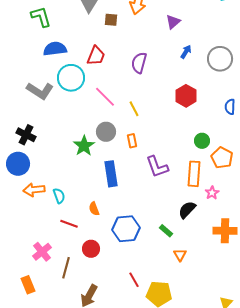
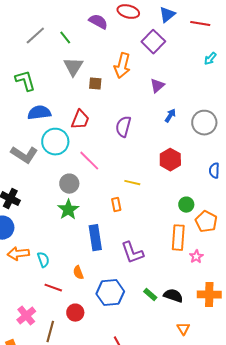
yellow line: (134, 109) -> (132, 183), moved, turned -49
gray circle: (106, 132) -> (69, 184), moved
purple L-shape: (157, 167) -> (132, 253), moved
black semicircle: (187, 210) -> (173, 296), moved, turned 66
orange triangle: (180, 255) -> (183, 329), moved

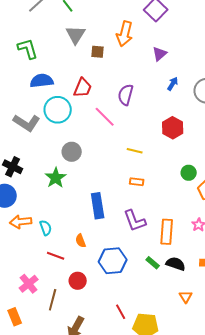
pink line: (89, 161) -> (105, 117), moved
orange rectangle: (116, 205) -> (137, 182), moved, turned -72
green star: (68, 210) -> (56, 178), moved
orange rectangle: (178, 238) -> (167, 232), moved

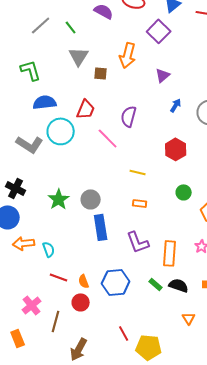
gray circle: (72, 152) -> (91, 199), moved
green circle: (189, 173) -> (184, 192), moved
orange semicircle: (81, 241) -> (84, 281), moved

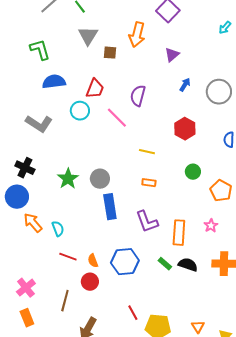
cyan circle: (61, 131) -> (80, 111), moved, size x0.7
orange arrow: (24, 243) -> (33, 223), turned 55
pink cross: (32, 305) -> (26, 288), moved
orange triangle: (189, 318) -> (198, 327), moved

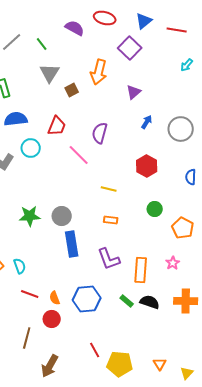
brown square: (110, 53) -> (72, 90), turned -32
cyan circle: (80, 111) -> (31, 148), moved
green star: (68, 179) -> (30, 216), turned 30

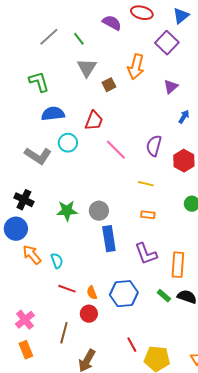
purple semicircle: (100, 133) -> (154, 146), moved

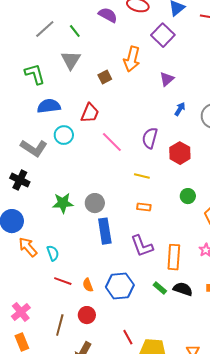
gray triangle: (87, 68) -> (71, 60), moved
black cross: (24, 200) -> (20, 180), moved
red circle: (89, 314) -> (87, 315), moved

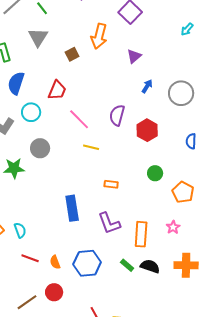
blue semicircle: (49, 106) -> (16, 83), turned -65
yellow line: (142, 176) -> (91, 147), moved
green star: (63, 203) -> (14, 168), moved
gray circle: (95, 203) -> (40, 148), moved
brown line: (60, 325) -> (27, 302), turned 40

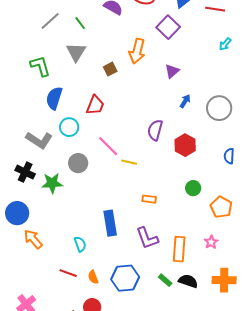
pink line: (79, 119) -> (108, 146), moved
cyan semicircle: (20, 230) -> (80, 244), moved

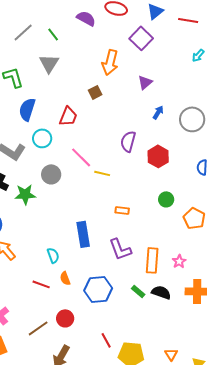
brown square: (110, 69) -> (95, 92), moved
pink star: (211, 242) -> (179, 261), moved
orange semicircle: (93, 277) -> (65, 278), moved

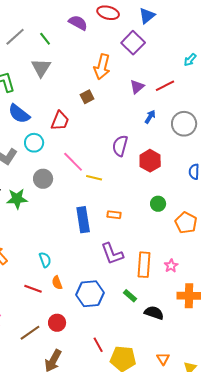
red line: (188, 20) -> (165, 86), moved, turned -36
blue semicircle: (27, 109) -> (19, 114), turned -70
blue rectangle: (83, 234) -> (83, 220), moved
black semicircle: (161, 292) -> (154, 313), moved

